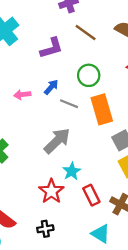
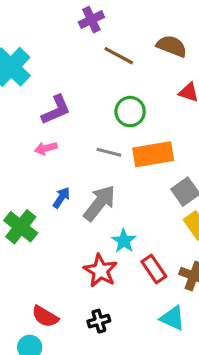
purple L-shape: (51, 48) -> (56, 110), moved
blue arrow: (51, 87) -> (61, 198), moved
orange rectangle: (102, 109) -> (153, 154), turned -76

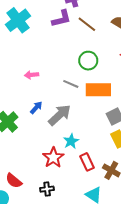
purple L-shape: (56, 110) -> (61, 19), moved

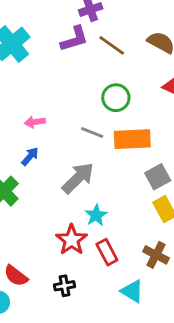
blue arrow: (36, 108) -> (30, 156), moved
red rectangle: (87, 162) -> (107, 252), moved

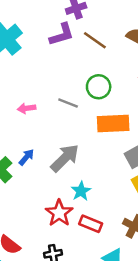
gray line: (92, 133) -> (68, 103), moved
blue arrow: (30, 156) -> (26, 157), moved
red rectangle: (107, 252) -> (91, 224), turned -40

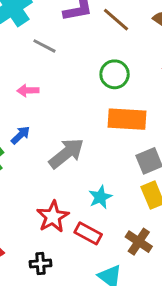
gray line: (68, 103) -> (44, 46), moved
blue arrow: (26, 157) -> (21, 135), moved
cyan star: (81, 191) -> (100, 197), moved

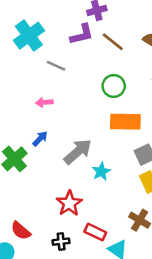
cyan star: (100, 197) -> (101, 172), moved
red rectangle: (88, 233) -> (95, 232), moved

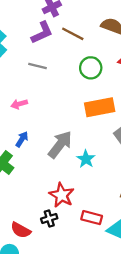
gray line: (56, 66) -> (37, 66), moved
green circle: (114, 86) -> (91, 68), moved
black cross: (61, 242) -> (49, 218), moved

